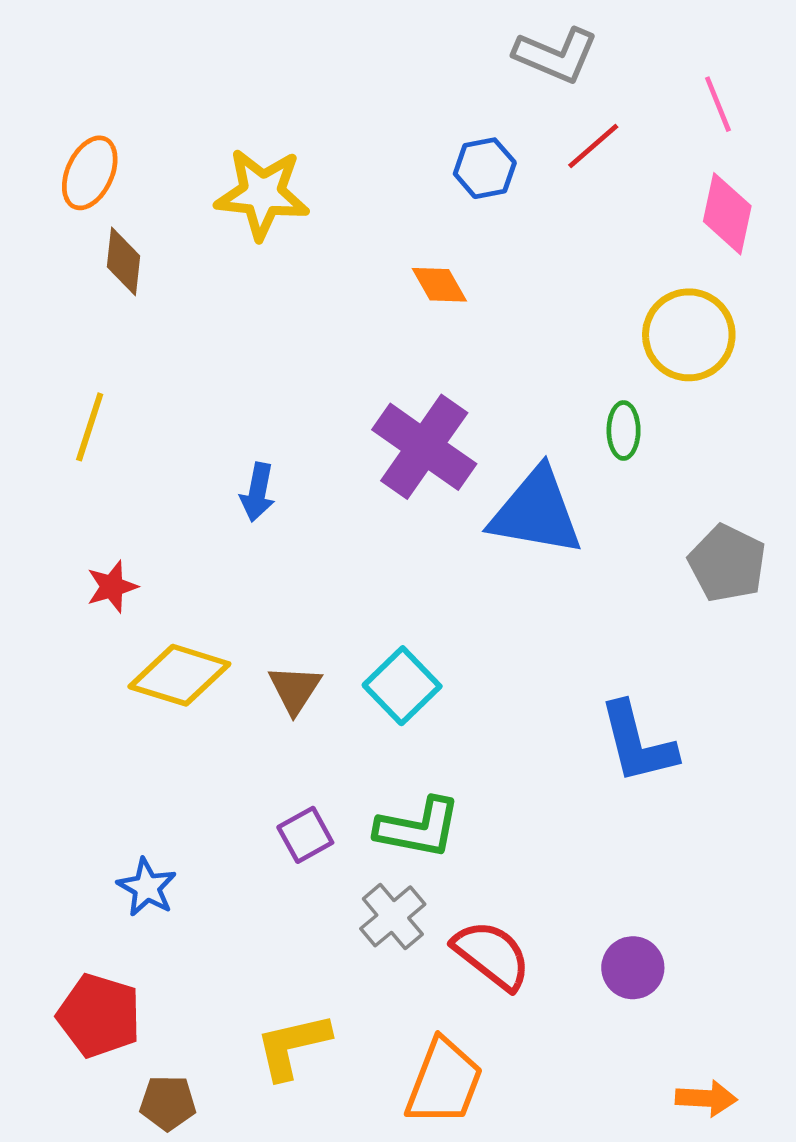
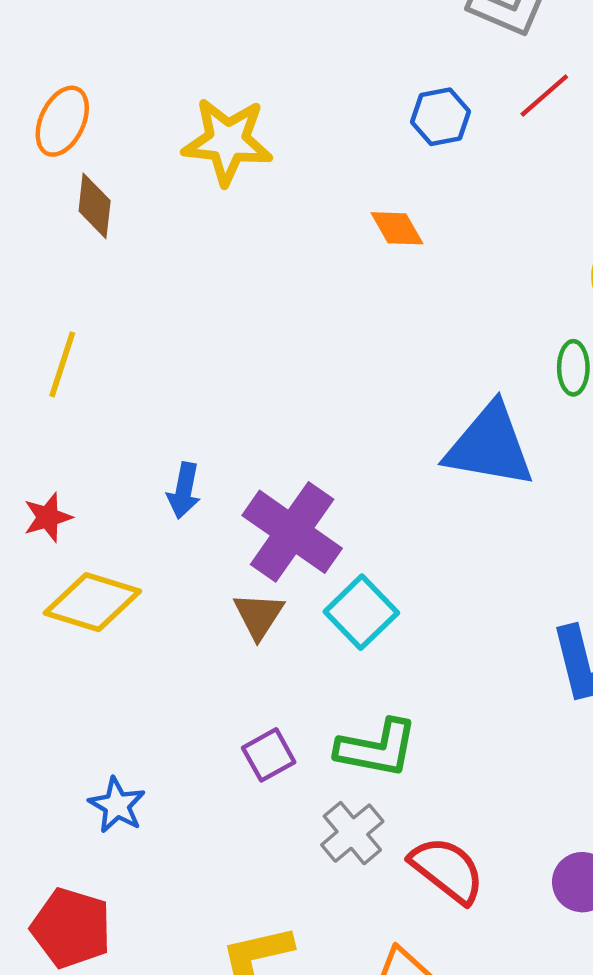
purple cross: (424, 447) -> (292, 532), moved
blue arrow: (258, 492) -> (184, 491), moved
red star: (112, 587) -> (48, 517), moved
yellow diamond: (179, 675) -> (92, 602), moved

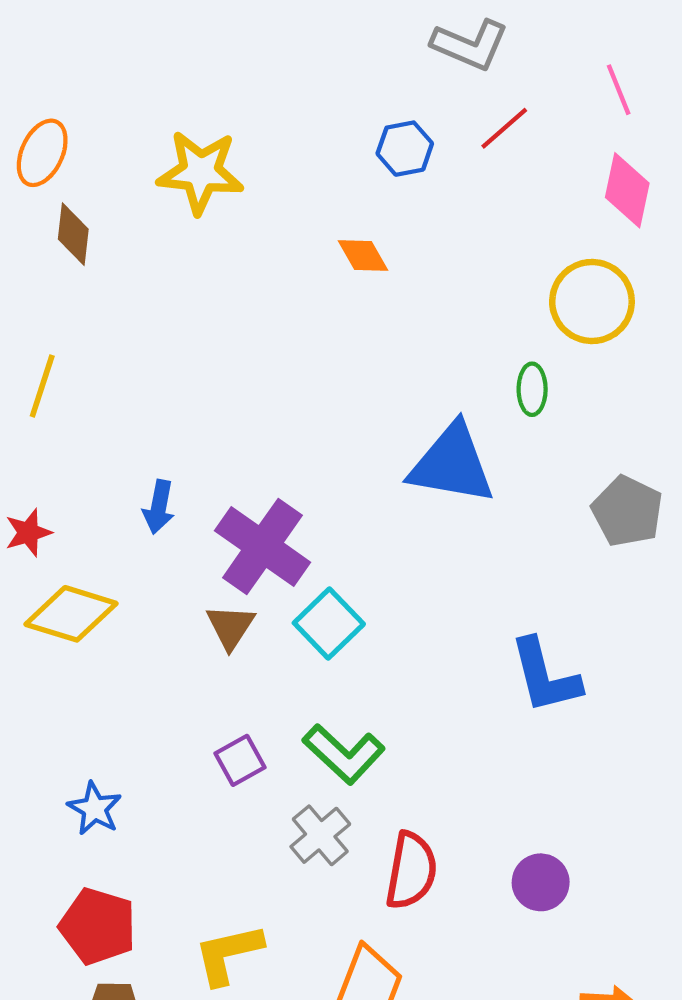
green L-shape: (377, 748) -> (344, 754), turned 32
red semicircle: (447, 870) -> (411, 871), turned 62
red pentagon: (71, 928) -> (98, 926), moved

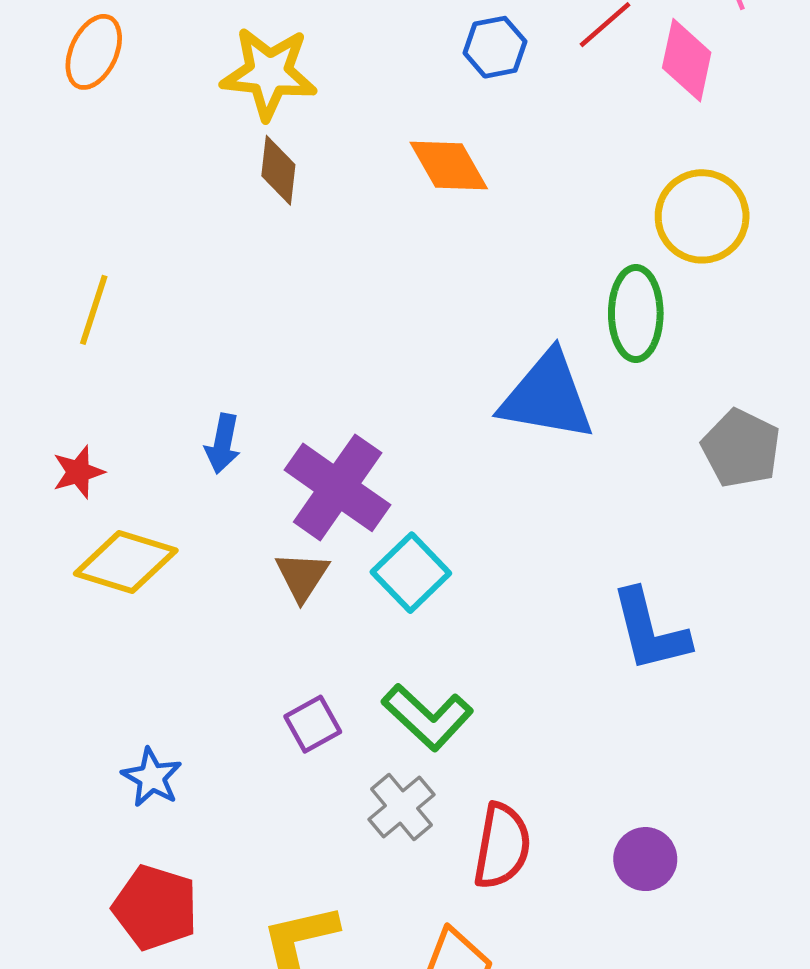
pink diamond: (627, 190) -> (687, 60), moved
brown diamond: (73, 234) -> (278, 170), moved
orange diamond: (363, 256) -> (449, 166), size x1.4
green ellipse: (532, 389) -> (636, 313), size x1.6

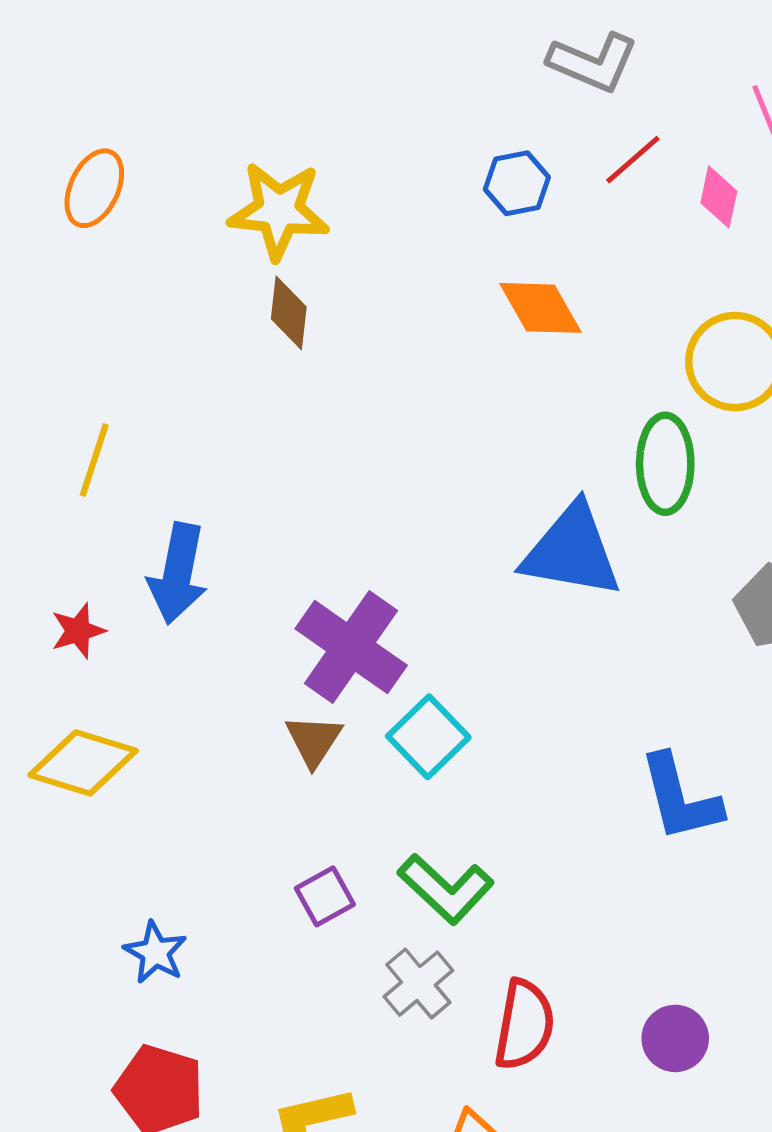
pink diamond: (687, 60) -> (719, 197), size x0.7
orange diamond: (449, 166) -> (541, 308), moved
blue arrow: (223, 444) -> (178, 573), moved, size x1.6
yellow diamond: (126, 562) -> (83, 763), moved

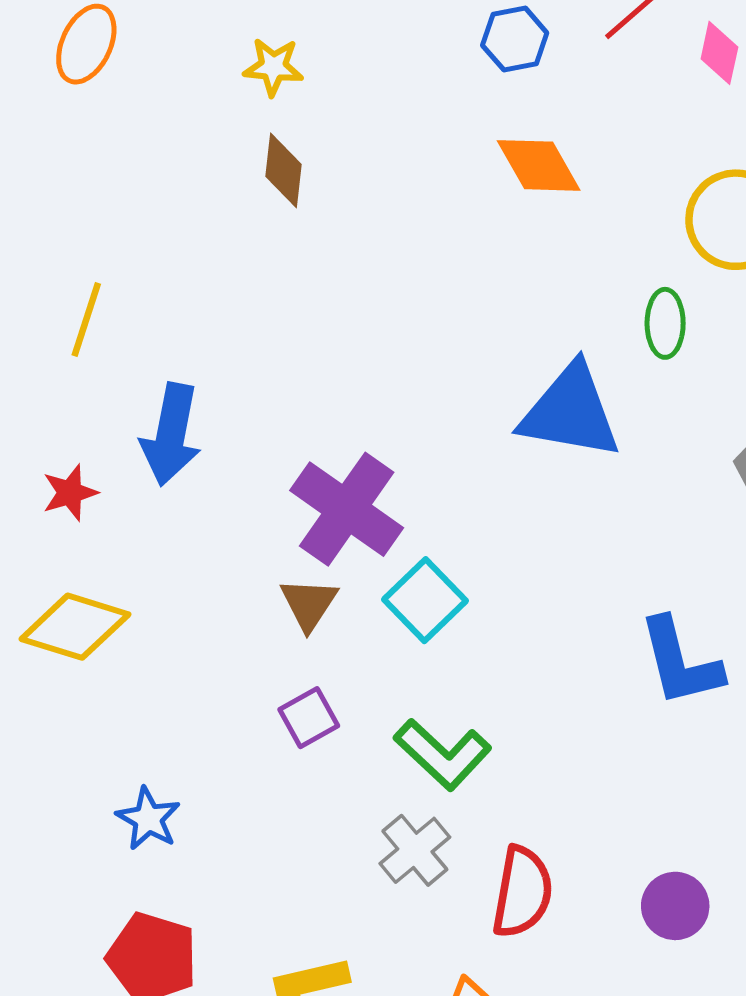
yellow star: (279, 211) -> (273, 67), size x0.6
green ellipse: (665, 464) -> (665, 323), size x0.7
purple square: (325, 896) -> (309, 718), moved

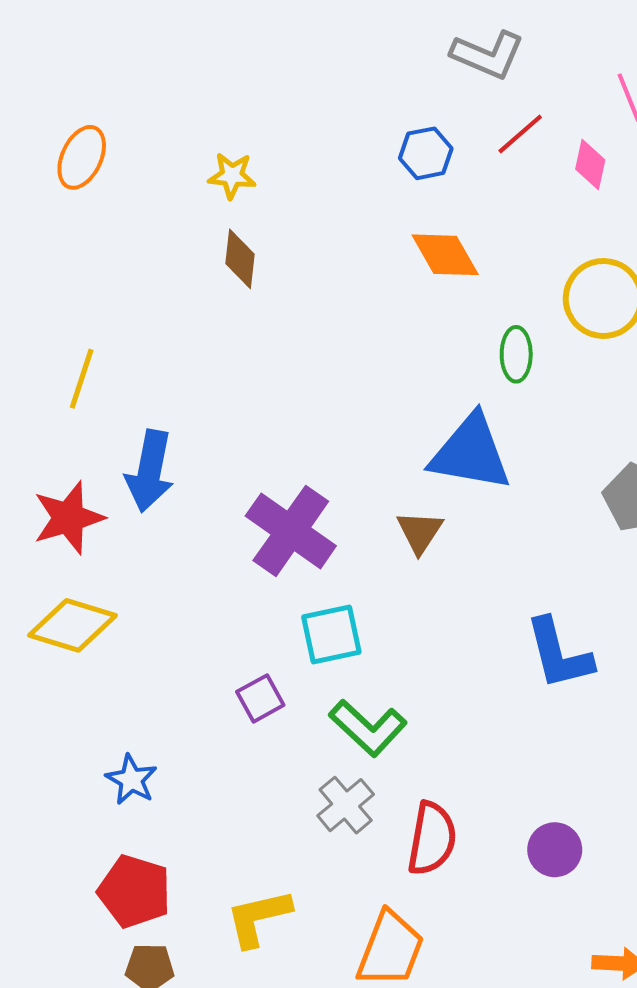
green ellipse: (665, 323) -> (516, 354), moved
red star: (70, 493) -> (68, 518), size x1.6
cyan square: (425, 600) -> (331, 635), moved, turned 32
brown triangle: (309, 604) -> (420, 532), moved

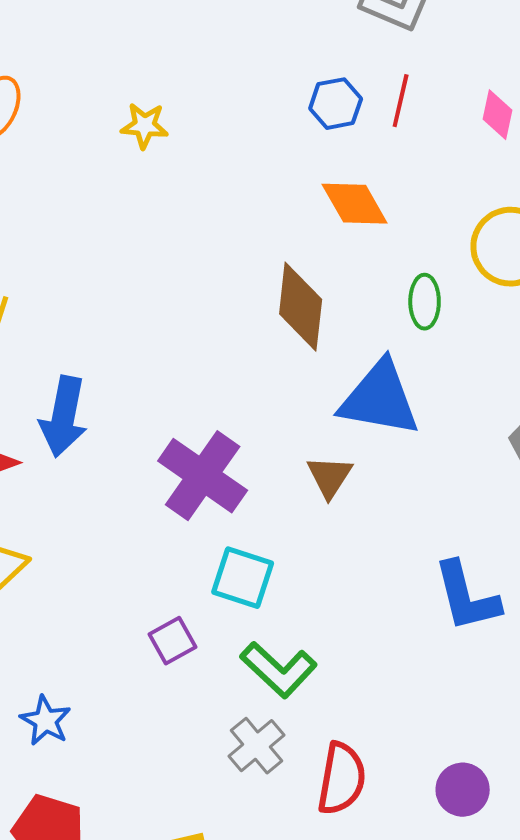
red line: (520, 134) -> (401, 101), moved, turned -36
brown diamond: (240, 259) -> (301, 307), moved, size x1.5
cyan square: (331, 635) -> (243, 578), turned 30

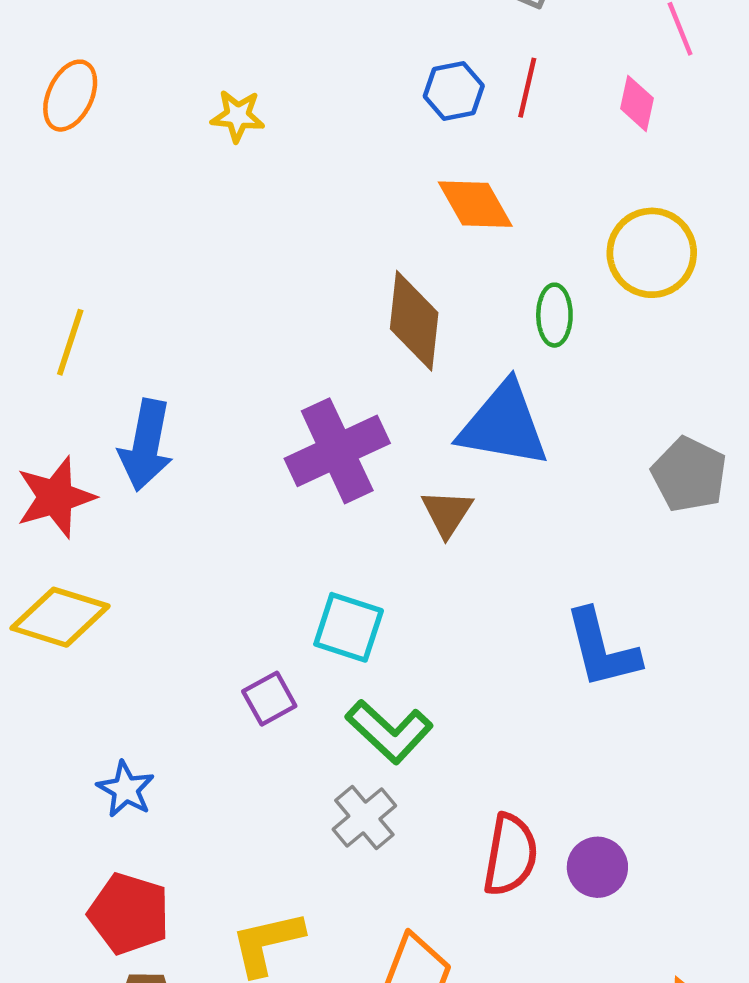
purple cross: (203, 476) -> (337, 451), moved, turned 30
red semicircle: (342, 779) -> (510, 855), moved

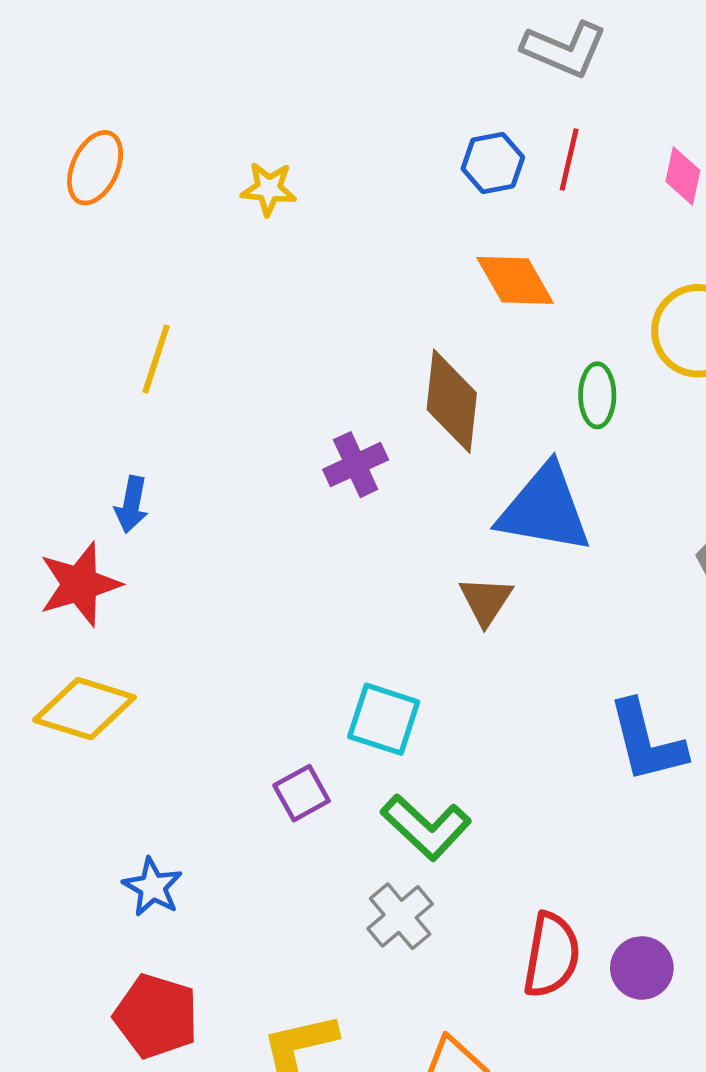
yellow line: (70, 342) -> (156, 359), moved
blue arrow: (146, 445) -> (131, 504), moved, size x0.6
purple cross: (337, 451) -> (356, 465), moved, size x0.6

